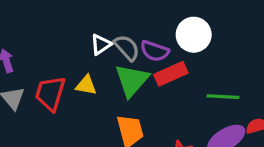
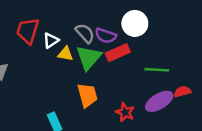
white triangle: (101, 44) -> (51, 40), moved
yellow triangle: (86, 85) -> (65, 54), moved
red trapezoid: (50, 93) -> (28, 31), moved

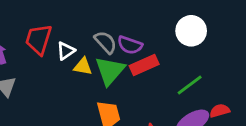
white circle: (135, 23) -> (191, 31), moved
green line: (157, 70) -> (190, 85), turned -40

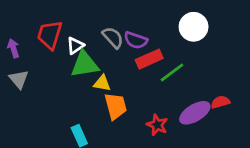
yellow triangle: (83, 66) -> (102, 83), moved
green triangle: (110, 71) -> (85, 64), moved, turned 40
green line: (190, 85) -> (172, 72), moved

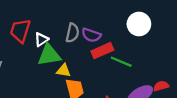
gray semicircle: (113, 38) -> (72, 33), turned 54
green line: (172, 72) -> (121, 62), turned 60

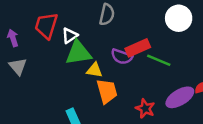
gray semicircle: (72, 33) -> (107, 14), moved
purple semicircle: (91, 35) -> (122, 57), moved

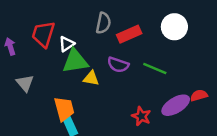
red rectangle: (138, 48) -> (129, 34), moved
gray triangle: (18, 66) -> (25, 83), moved
orange trapezoid: (107, 91) -> (64, 109), moved

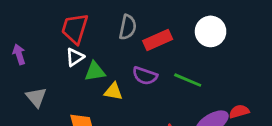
red trapezoid: (43, 34) -> (75, 29), moved
white triangle: (67, 44) -> (75, 57), moved
green triangle: (75, 61) -> (95, 71), size x0.7

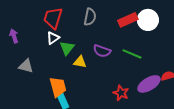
red rectangle: (158, 40) -> (128, 20), moved
green triangle: (95, 71) -> (67, 48), turned -42
gray triangle: (36, 97) -> (26, 66), turned -35

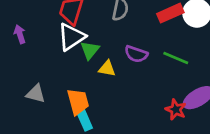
white triangle: (53, 38) -> (71, 37), size x1.6
gray triangle: (26, 66) -> (36, 94), moved
red star: (121, 93) -> (176, 110), moved

